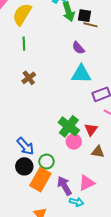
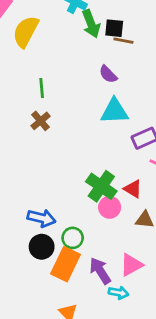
green line: (24, 44) -> (42, 88), moved
red triangle: (91, 130) -> (133, 189), turned -32
blue arrow: (25, 146) -> (41, 218), turned -30

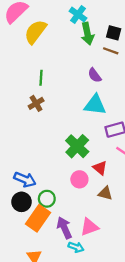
black square: (114, 28) -> (114, 33), moved
green cross: (101, 186) -> (77, 146), moved

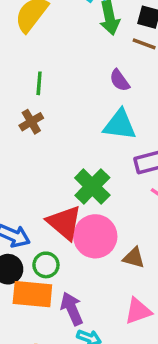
red triangle: (100, 168) -> (64, 223), moved, size x1.6
pink circle: (79, 179) -> (95, 236), size x1.6
orange rectangle: (38, 218) -> (32, 294), turned 60
pink triangle: (89, 227) -> (138, 311), moved

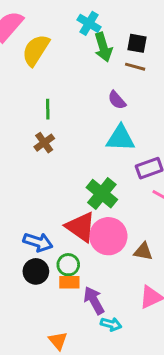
orange rectangle: (32, 294) -> (69, 282), moved, size x0.6

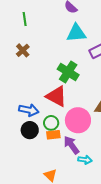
brown cross: (44, 143) -> (23, 50), moved
pink circle: (108, 236) -> (78, 120), moved

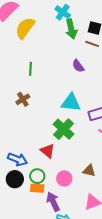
cyan triangle: (76, 33) -> (71, 103), moved
red triangle: (56, 96) -> (48, 151), size x0.7
pink circle: (78, 120) -> (64, 178), size x0.6

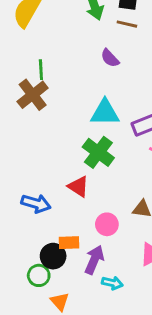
brown cross: (23, 99) -> (33, 95), moved, size x1.5
green circle: (37, 176) -> (39, 275), moved
black circle: (15, 179) -> (53, 256), moved
purple arrow: (53, 202) -> (94, 260), turned 54

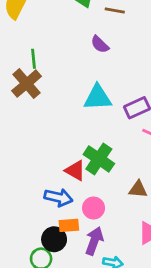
green cross: (98, 152) -> (99, 159), moved
blue arrow: (36, 203) -> (58, 197), moved
pink circle: (107, 224) -> (94, 208), moved

